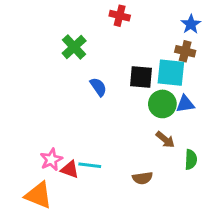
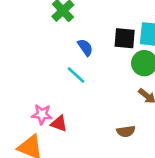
pink star: (51, 160) -> (42, 114), turned 30
cyan line: (90, 165) -> (76, 75), moved, turned 36

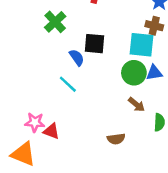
black square: (125, 38) -> (95, 44), moved

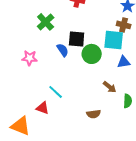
green circle: (134, 73) -> (92, 54), moved
cyan line: (68, 84) -> (56, 92), moved
pink star: (35, 122) -> (30, 58), moved

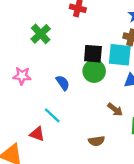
black square: (77, 39) -> (93, 54), moved
blue semicircle: (63, 50) -> (63, 83), moved

